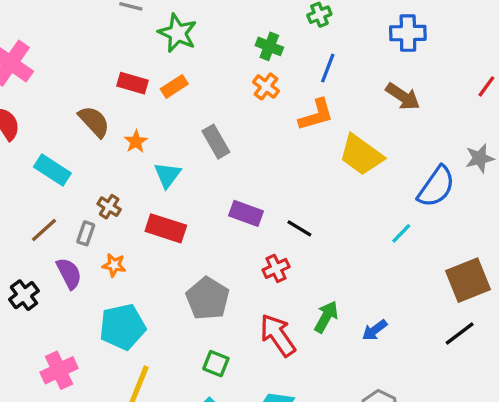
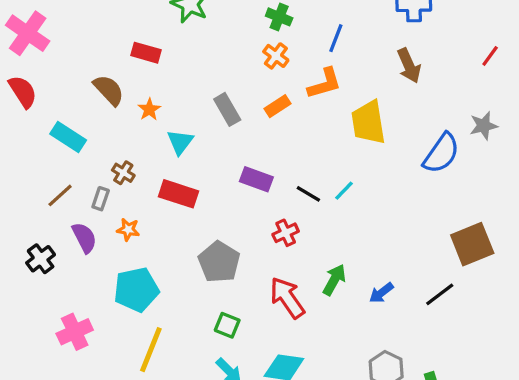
orange rectangle: (174, 86) -> (277, 106), moved
brown arrow: (403, 96) -> (409, 66), turned 32
yellow trapezoid: (361, 155) -> (368, 122), turned 45
cyan line: (401, 233) -> (344, 191), moved
black line: (460, 334) -> (440, 294), moved

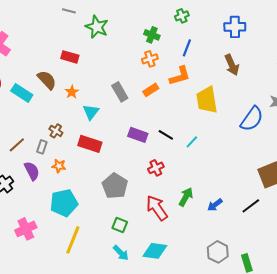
orange cross: (276, 56) -> (150, 59), turned 35
cyan rectangle: (68, 137) -> (22, 93), moved
black line: (308, 194) -> (166, 135), moved

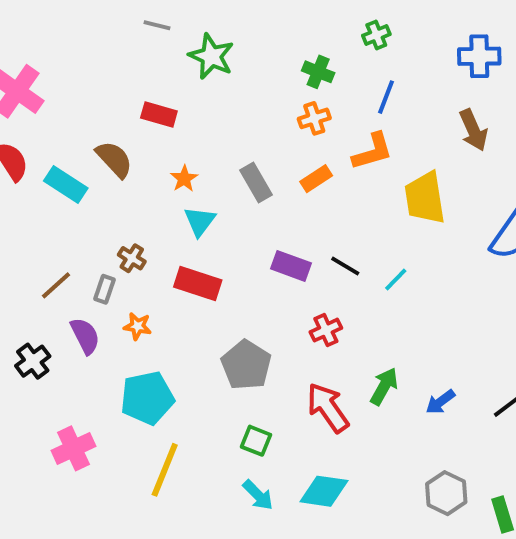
orange star: (72, 92) -> (184, 179), moved

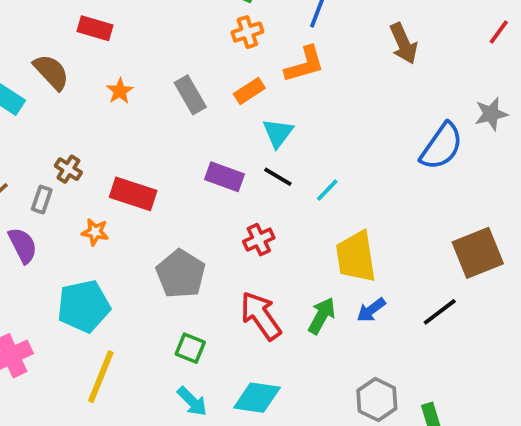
yellow trapezoid: (425, 198) -> (356, 257), moved
cyan triangle: (200, 221) -> (278, 133), moved
orange star: (138, 326) -> (95, 232), moved
green arrow: (384, 386) -> (322, 316), moved

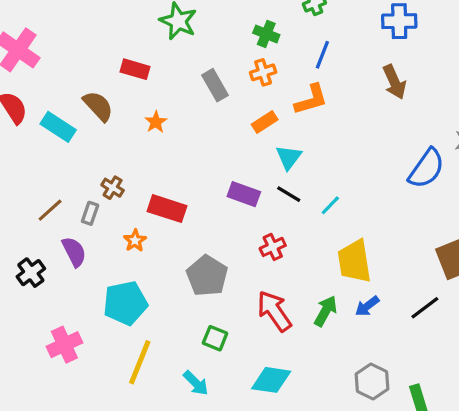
gray rectangle: (190, 95) -> (215, 85), moved
orange star: (95, 232) -> (135, 241), turned 30
cyan arrow: (192, 401) -> (196, 383), moved

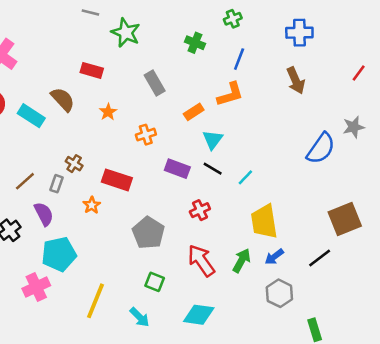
orange cross: (263, 72) -> (146, 135), moved
cyan pentagon: (125, 303) -> (59, 254), moved
gray hexagon: (372, 381) -> (279, 293), moved

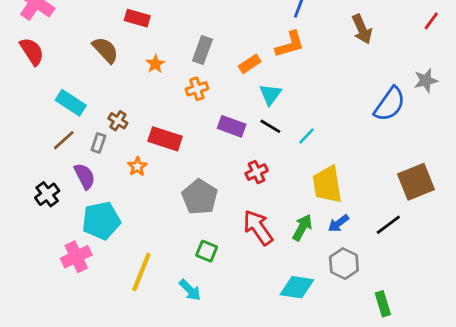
gray rectangle: (155, 83) -> (202, 50), moved, turned 50
cyan rectangle: (31, 116) -> (71, 103), moved
cyan diamond: (199, 315) -> (297, 287), moved

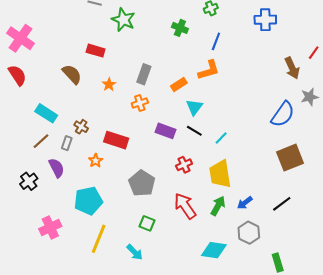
brown arrow: (362, 29) -> (292, 68), moved
brown square: (416, 182) -> (290, 158), moved
yellow trapezoid: (327, 185) -> (220, 174), moved
cyan pentagon: (101, 221) -> (88, 201), moved

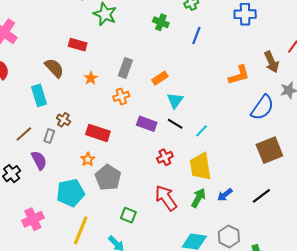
orange L-shape: (209, 70) -> (239, 75), moved
cyan rectangle: (46, 113) -> (39, 95), moved, turned 40
orange star: (96, 161) -> (88, 159), moved
gray pentagon: (142, 183) -> (108, 178), moved
gray hexagon: (249, 233) -> (229, 236), moved

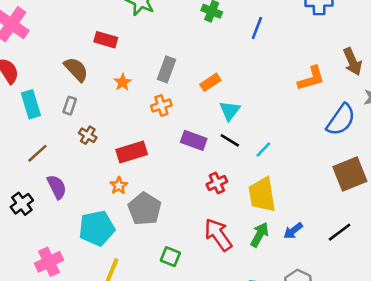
cyan rectangle: (39, 95) -> (31, 104), moved
red rectangle: (98, 133) -> (132, 152), turned -35
gray rectangle: (49, 136) -> (70, 106), moved

